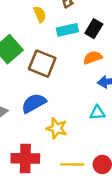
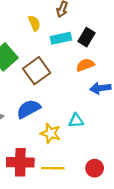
brown square: (42, 64) -> (37, 71), turned 32
cyan triangle: (97, 113) -> (76, 121), moved
yellow line: (72, 164) -> (53, 168), moved

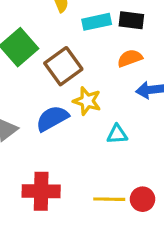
black rectangle: (86, 37) -> (131, 20), turned 66
yellow star: (51, 133) -> (87, 101), moved
yellow line: (53, 168) -> (109, 199), moved

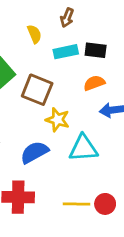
brown square: (63, 66) -> (37, 90), turned -32
blue semicircle: (52, 118) -> (34, 152), moved
cyan triangle: (117, 134) -> (83, 148), size x1.6

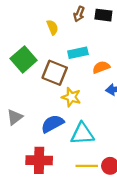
black rectangle: (96, 50) -> (103, 15), moved
cyan rectangle: (66, 52) -> (78, 53), moved
cyan triangle: (83, 148) -> (82, 134), moved

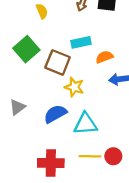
yellow semicircle: (52, 27) -> (42, 11), moved
red cross: (39, 160) -> (51, 163), moved

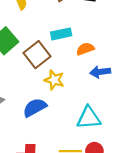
brown square: (58, 62) -> (37, 55), turned 30
cyan triangle: (85, 124) -> (89, 118), moved

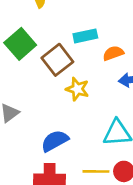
blue semicircle: (35, 107) -> (55, 141), moved

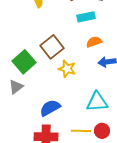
cyan rectangle: (85, 36) -> (86, 17), moved
green square: (20, 44) -> (24, 62), moved

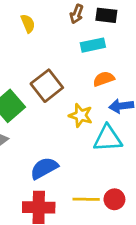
yellow star: (67, 69) -> (81, 115), moved
cyan triangle: (97, 102) -> (108, 138), moved

